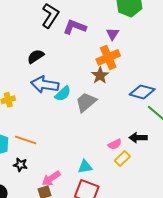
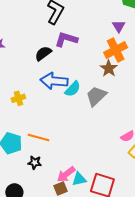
purple L-shape: (75, 27) -> (66, 39), moved
cyan triangle: (85, 167) -> (79, 179), moved

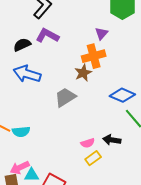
cyan semicircle: (73, 89) -> (21, 132), moved, turned 30

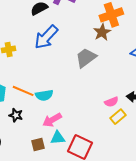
blue arrow: (27, 74) -> (46, 37), turned -60
pink arrow: (20, 168) -> (52, 120), moved

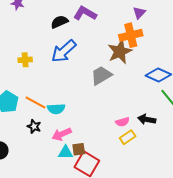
brown star: (102, 32) -> (120, 52), size x1.4
black star: (16, 115) -> (34, 126), moved
brown square: (38, 144) -> (79, 149), moved

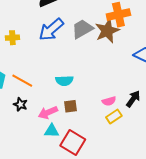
gray trapezoid: (101, 75) -> (82, 29), moved
cyan semicircle: (56, 109) -> (64, 81), moved
black arrow: (147, 119) -> (133, 99), turned 114
brown square: (79, 149) -> (70, 106), moved

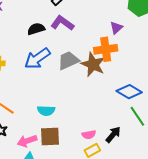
brown star: (107, 31) -> (93, 64), turned -30
brown square: (70, 106) -> (50, 137), size x1.5

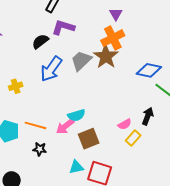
brown star: (93, 64) -> (106, 56), turned 30
pink arrow: (27, 141) -> (65, 126), moved

